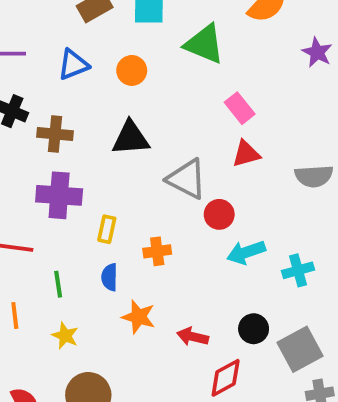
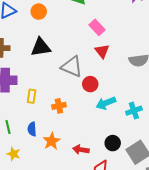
red triangle: (246, 154) -> (102, 51), turned -49
blue semicircle: (110, 277) -> (32, 129), moved
orange star: (139, 317) -> (52, 141), turned 30

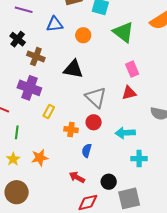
red triangle: (102, 51) -> (129, 93), turned 35
red circle: (90, 84) -> (94, 122), moved
cyan arrow: (106, 103) -> (125, 133), moved
blue semicircle: (32, 129) -> (87, 151), moved
orange star: (52, 141) -> (40, 158), moved

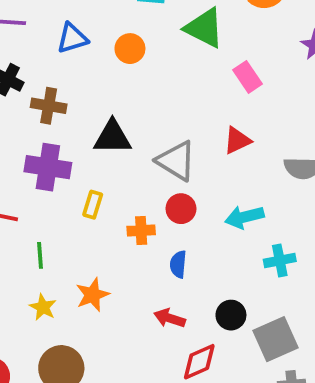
black triangle: (73, 69) -> (112, 137), moved
pink rectangle: (132, 69) -> (247, 77), moved

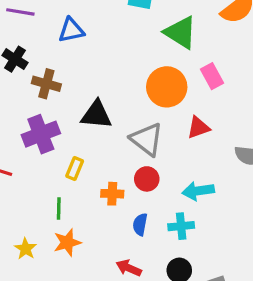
orange circle: (130, 49) -> (167, 87), moved, size x1.6
purple cross: (48, 167) -> (41, 134), turned -36
green line: (40, 255) -> (59, 209), moved
cyan cross: (280, 260) -> (181, 226), moved

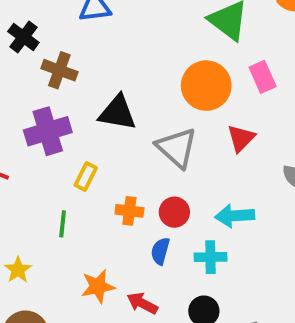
red triangle: (198, 127) -> (241, 138), turned -30
red circle: (147, 179) -> (174, 212), moved
orange star: (67, 242) -> (98, 286), moved

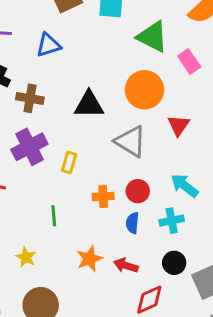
pink rectangle: (263, 77) -> (189, 62), moved
black triangle: (117, 113) -> (89, 105), moved
yellow rectangle: (86, 176) -> (69, 162), moved
cyan arrow: (235, 216) -> (184, 186), turned 52

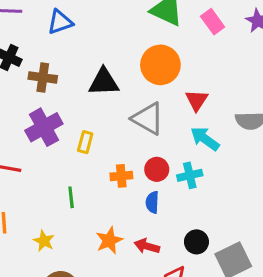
pink rectangle: (189, 62) -> (213, 22), moved
cyan arrow: (184, 186) -> (205, 139), moved
cyan cross: (172, 221) -> (190, 175), moved

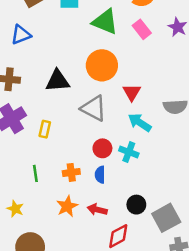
cyan cross: (190, 175) -> (129, 152), turned 36
orange cross: (121, 176) -> (71, 172), moved

